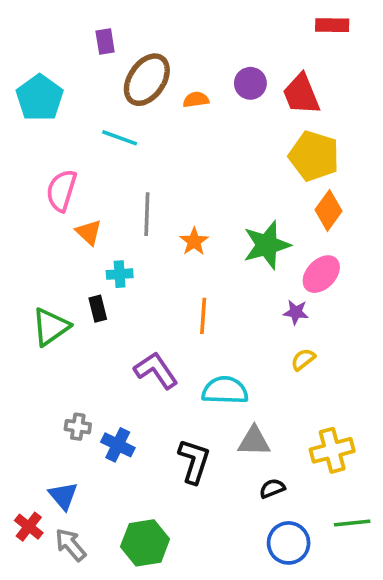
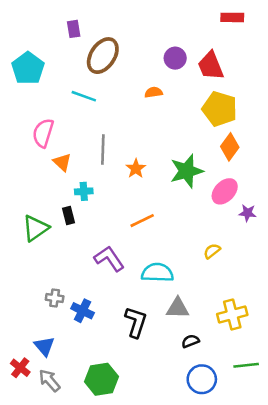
orange semicircle: (196, 100) -> (154, 92), moved
purple star: (296, 312) -> (247, 213), moved
orange line: (203, 316) -> (142, 221), turned 60

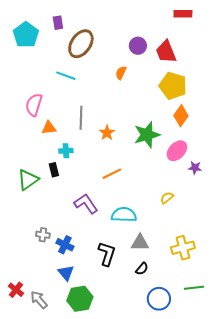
cyan pentagon: (28, 68) -> (26, 35), moved
orange semicircle: (154, 92) -> (121, 73), turned -56
orange triangle: (62, 162) -> (49, 128), turned -49
black semicircle: (190, 341) -> (142, 269), moved, turned 152
blue triangle: (44, 346) -> (66, 273), moved

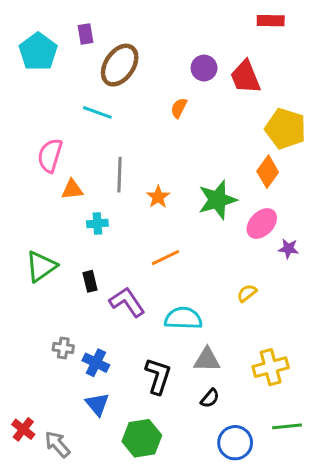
yellow pentagon: (173, 86) -> (285, 129), moved
black rectangle: (54, 170) -> (90, 281), moved
green hexagon: (80, 299) -> (142, 438), moved

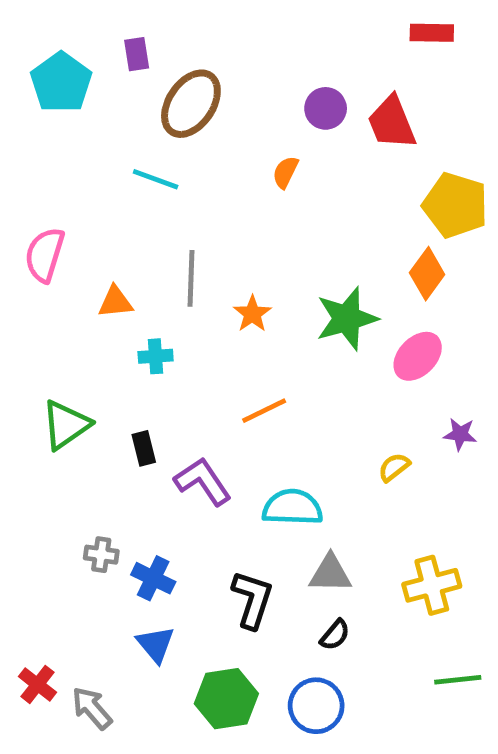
pink semicircle: (50, 155) -> (45, 255), moved
purple star: (288, 249) -> (460, 434), moved
blue circle: (235, 443) -> (316, 706), moved

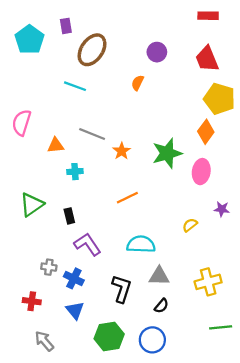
red trapezoid: (392, 123) -> (207, 59), moved
gray line: (191, 278) -> (92, 134), turned -70
pink ellipse: (418, 356) -> (201, 172), turned -35
purple L-shape: (203, 481) -> (87, 244), moved
red cross: (38, 684) -> (32, 301), moved, turned -30

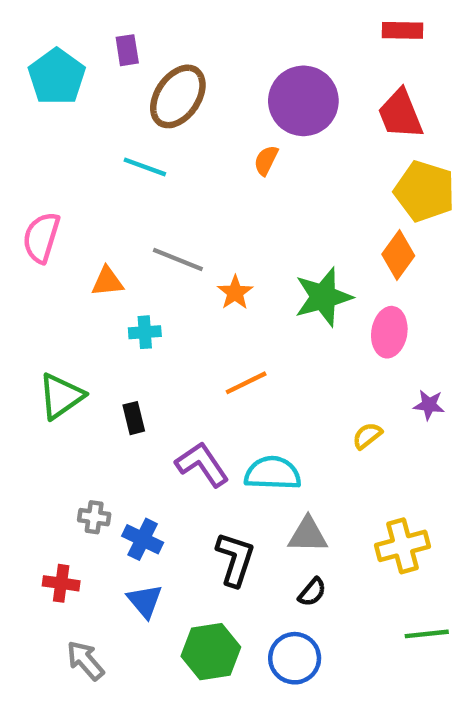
purple circle: (157, 52) -> (303, 101), size x1.8
purple L-shape: (87, 244) -> (202, 464), moved

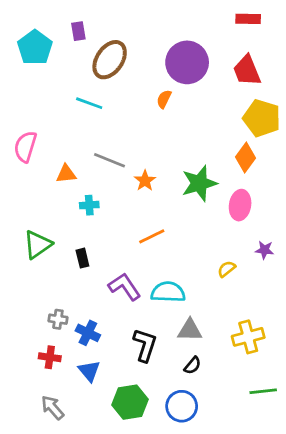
red cross: (61, 583) -> (50, 357), moved

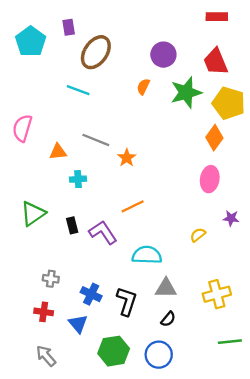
purple circle: (187, 62) -> (163, 55), size x0.7
green star: (199, 183) -> (186, 93), moved
purple L-shape: (125, 287) -> (103, 232), moved
blue cross: (88, 333) -> (91, 294), moved

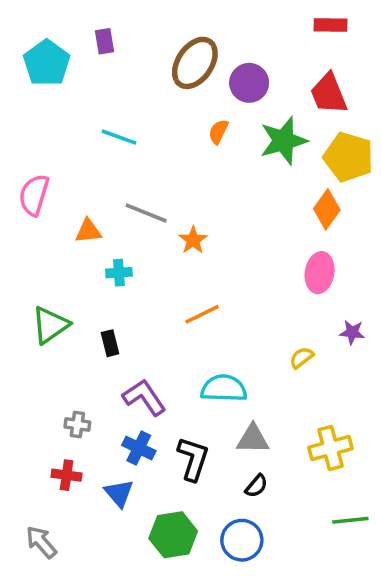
brown ellipse: (96, 52) -> (195, 63), moved
purple L-shape: (103, 232) -> (144, 397), moved
gray arrow: (46, 356) -> (41, 542), moved

